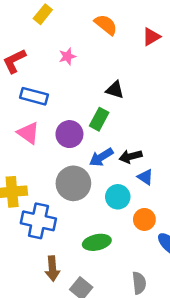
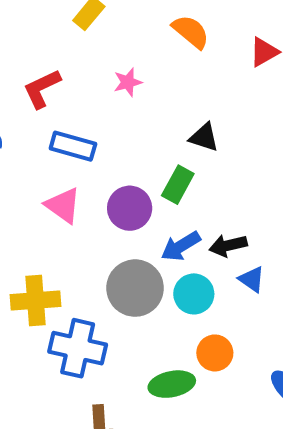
cyan circle: (118, 197) -> (194, 294), moved
orange circle: (144, 219) -> (215, 353), moved

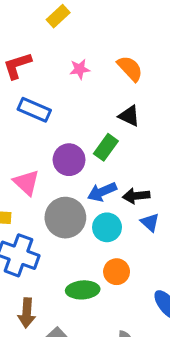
orange semicircle: (191, 32) -> (130, 68), moved
pink triangle: (63, 205) -> (26, 183), moved

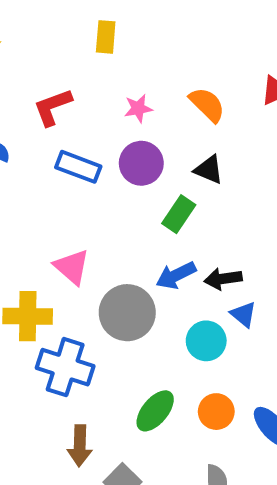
yellow rectangle: (58, 16) -> (106, 37), turned -40
purple circle: (69, 160) -> (141, 163), moved
cyan circle: (107, 227) -> (206, 341), moved
orange circle: (117, 272) -> (216, 412), moved
green ellipse: (83, 290) -> (155, 411), turned -44

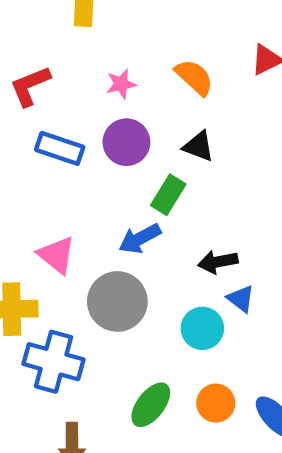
blue arrow: (176, 275) -> (140, 239), moved

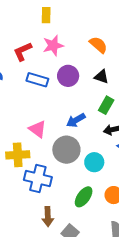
pink star: (121, 84) -> (53, 45), moved, size x1.5
green rectangle: (168, 195) -> (106, 105), moved
cyan circle: (202, 328) -> (94, 162), moved

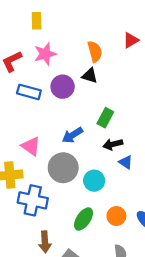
orange semicircle: (98, 45) -> (95, 52), turned 36
black triangle: (101, 77) -> (90, 76), moved

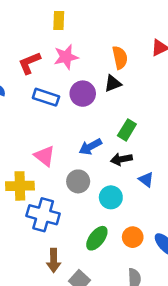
black triangle: (90, 76) -> (113, 83), turned -42
black arrow: (113, 144) -> (121, 159), moved
gray circle: (63, 168) -> (78, 181), size x0.7

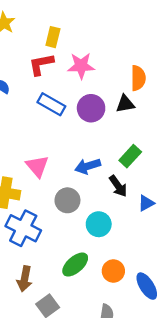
yellow rectangle: (59, 21) -> (53, 37), moved
black arrow: (121, 159) -> (118, 186), turned -126
blue triangle: (146, 180) -> (146, 203), moved, turned 42

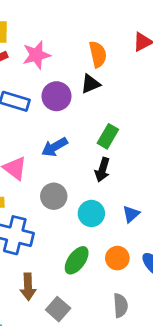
blue arrow: (88, 166) -> (55, 147), moved
black arrow: (118, 186) -> (102, 170), turned 65
blue triangle: (146, 203) -> (131, 214), moved

